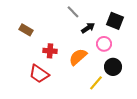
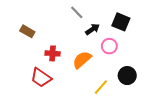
black circle: (113, 67) -> (127, 76), moved

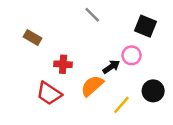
black arrow: (93, 29) -> (111, 67), moved
orange semicircle: (82, 60) -> (92, 86), moved

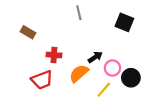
gray line: (92, 15) -> (79, 13), turned 32
pink circle: (132, 55) -> (112, 68), moved
red trapezoid: (49, 93) -> (42, 80), turned -55

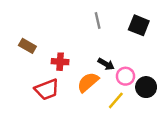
gray line: (79, 13) -> (98, 20), moved
brown rectangle: (28, 32) -> (27, 46), moved
black arrow: (95, 57) -> (106, 64), turned 64

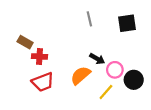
black square: (139, 25) -> (127, 23), turned -30
red cross: (60, 62) -> (39, 57), moved

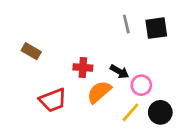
gray line: (89, 19) -> (126, 24), moved
red cross: (39, 57) -> (83, 68), moved
black circle: (134, 80) -> (160, 112), moved

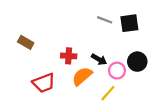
gray line: (126, 24) -> (105, 20), turned -56
black circle: (160, 112) -> (137, 62), moved

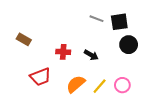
black circle: (137, 62) -> (129, 45), moved
pink circle: (117, 71) -> (122, 85), moved
orange semicircle: (82, 76) -> (76, 84), moved

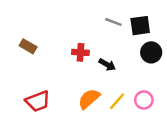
red cross: (63, 52) -> (80, 52), moved
red trapezoid: (40, 77) -> (38, 101), moved

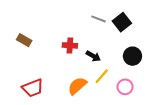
black square: (140, 26) -> (122, 22), turned -30
black circle: (151, 52) -> (132, 56), moved
yellow line: (117, 101) -> (102, 76), moved

